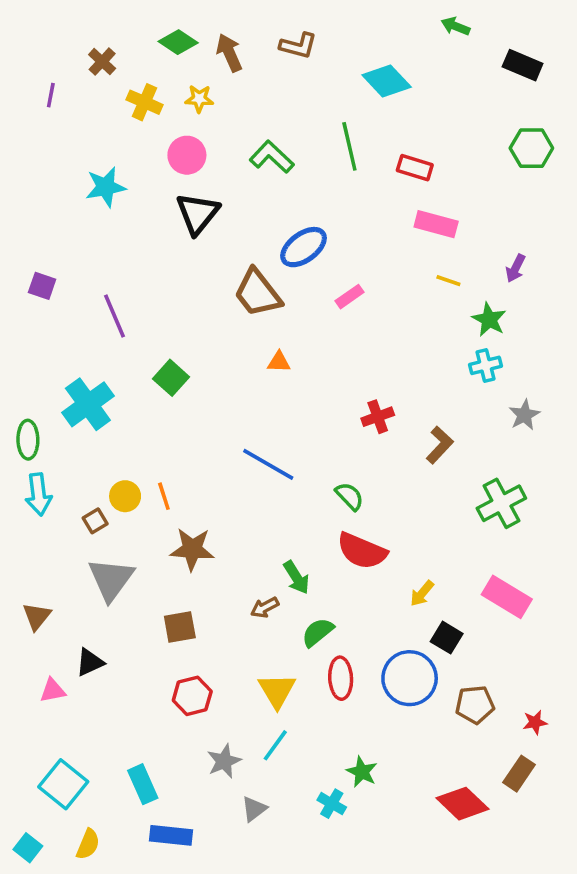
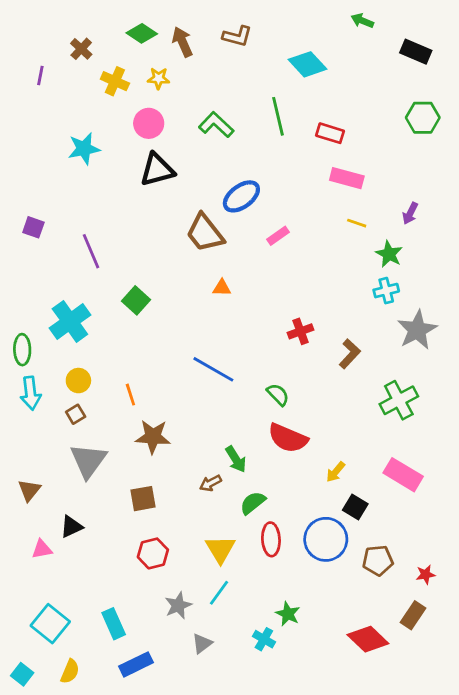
black triangle: (198, 213) -> (157, 170), turned 36
gray star: (524, 415) -> (417, 330), size x1.6
yellow circle: (125, 496) -> (78, 381), moved
blue rectangle: (171, 835) -> (136, 664), turned -32

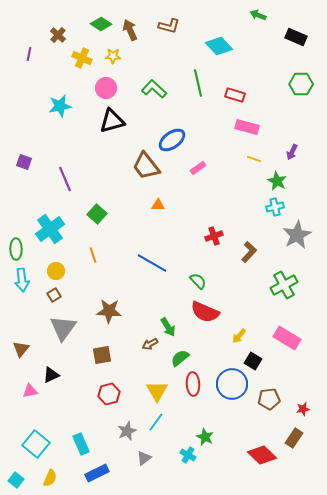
orange line: (130, 395) -> (93, 255), moved

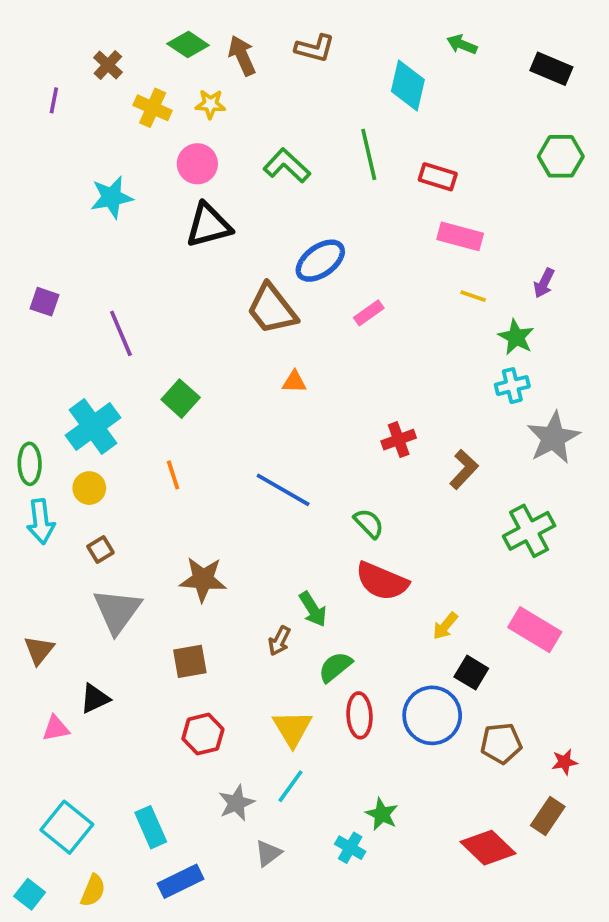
green arrow: (258, 15) -> (462, 44), moved
cyan diamond: (219, 46) -> (408, 85), turned 56
yellow circle: (56, 271) -> (89, 488), moved
brown arrow: (150, 344) -> (279, 641), turned -35

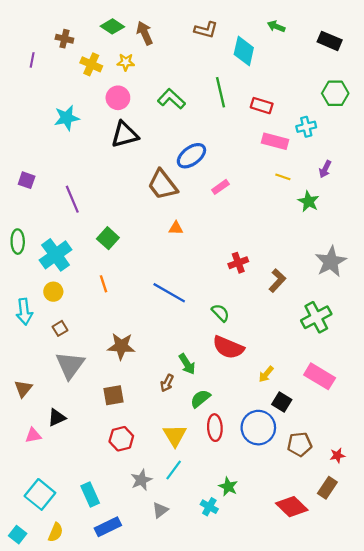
brown L-shape: (315, 48) -> (206, 30), moved
brown cross: (108, 65) -> (64, 39), turned -30
cyan cross: (512, 386) -> (306, 127), moved
green ellipse: (30, 464) -> (18, 242), moved

